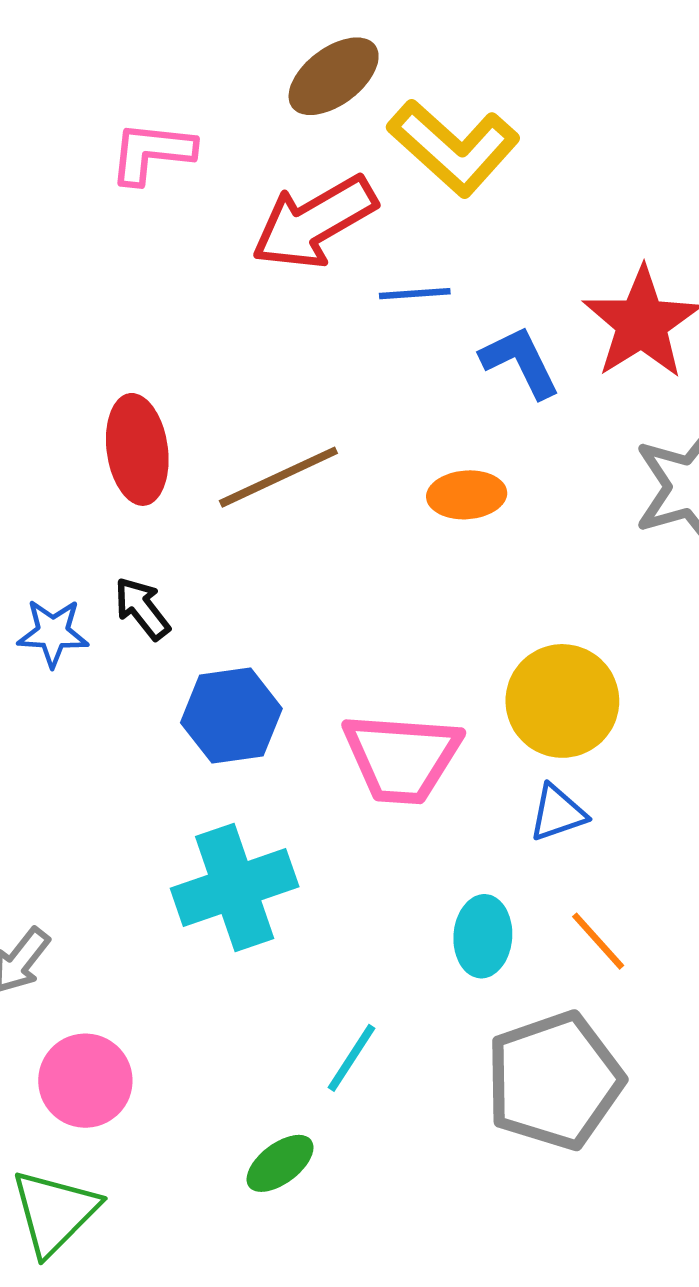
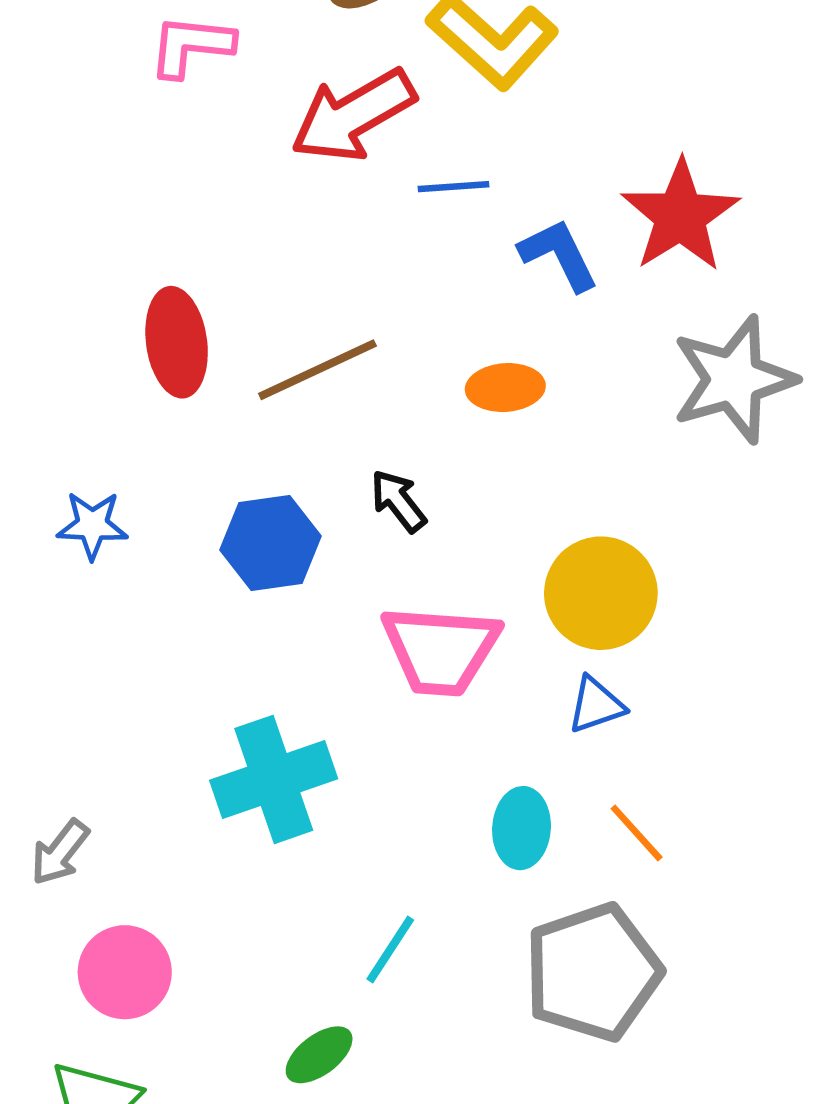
black arrow: (142, 608) -> (398, 501), moved
blue hexagon: (231, 716) -> (270, 543), moved

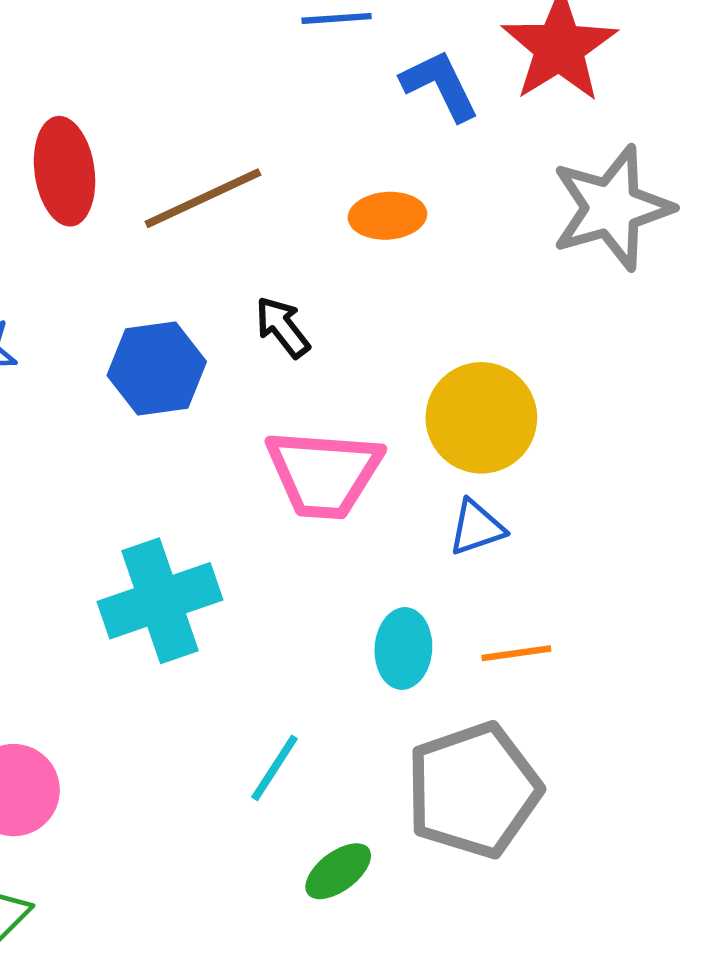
orange line: (637, 833) -> (516, 653), turned -56
green ellipse: (319, 1055) -> (338, 871), moved

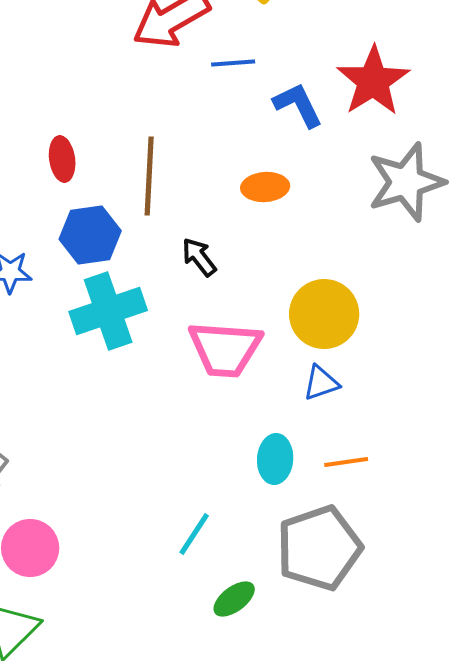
red ellipse: (65, 171) -> (62, 159), size x0.7
brown line: (203, 198) -> (149, 176), turned -62
blue hexagon: (157, 368) -> (90, 235), moved
cyan cross: (160, 601) -> (108, 311), moved

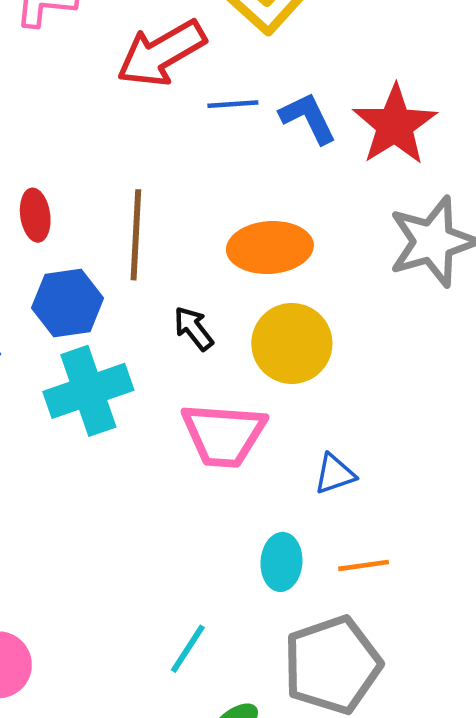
blue L-shape: (298, 105) -> (308, 118), moved
orange ellipse: (265, 187) -> (270, 247), size x1.5
yellow circle: (324, 314) -> (292, 343), moved

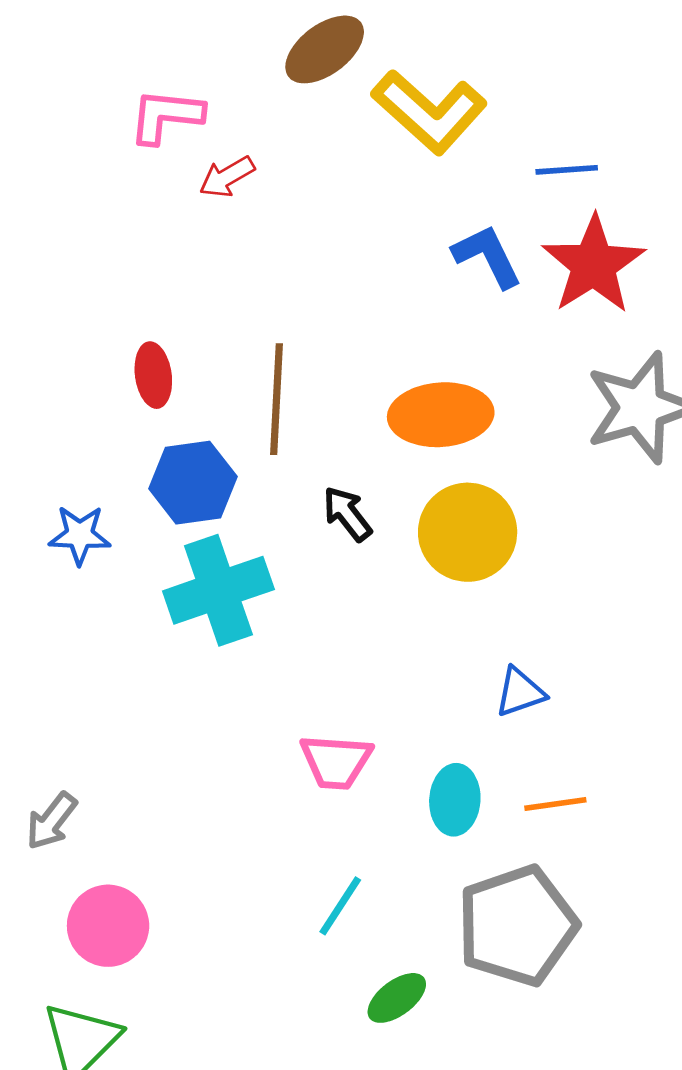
red arrow: (161, 53) -> (227, 177), moved, size x0.5
blue line: (233, 104) -> (567, 170), moved
pink trapezoid: (224, 435) -> (336, 762), moved, size x0.7

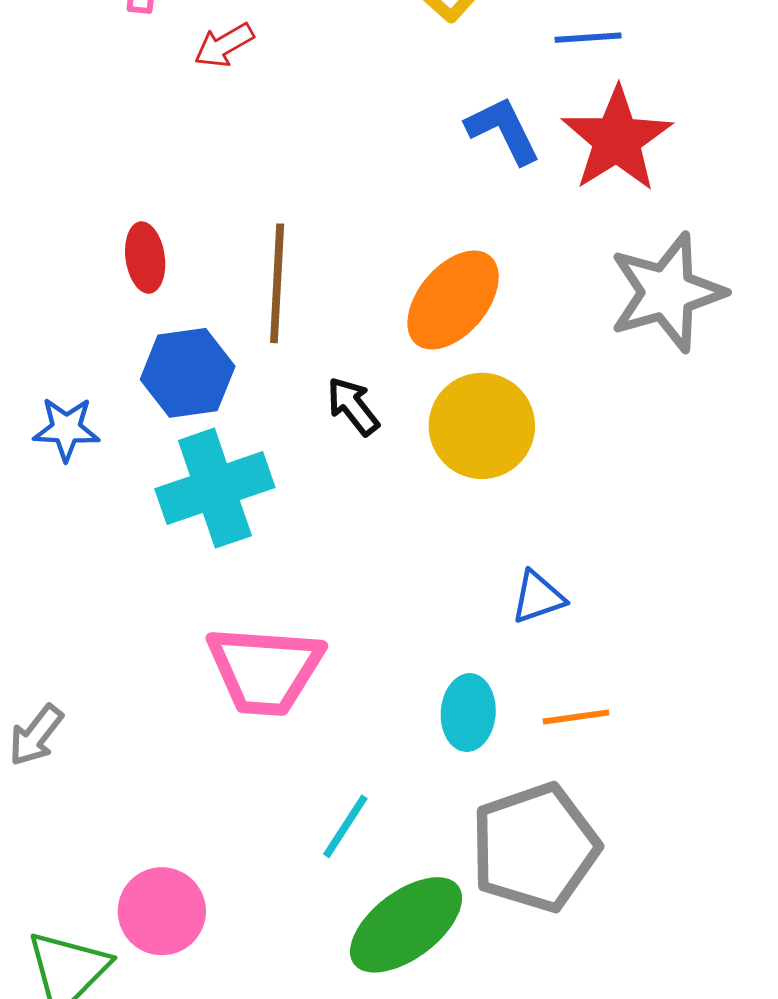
orange ellipse: (441, 415) -> (453, 300), turned -46
pink trapezoid: (336, 762) -> (265, 670), moved, size x1.5
pink circle: (108, 926) -> (162, 911), moved
green ellipse: (397, 998) -> (406, 925), size x1.8

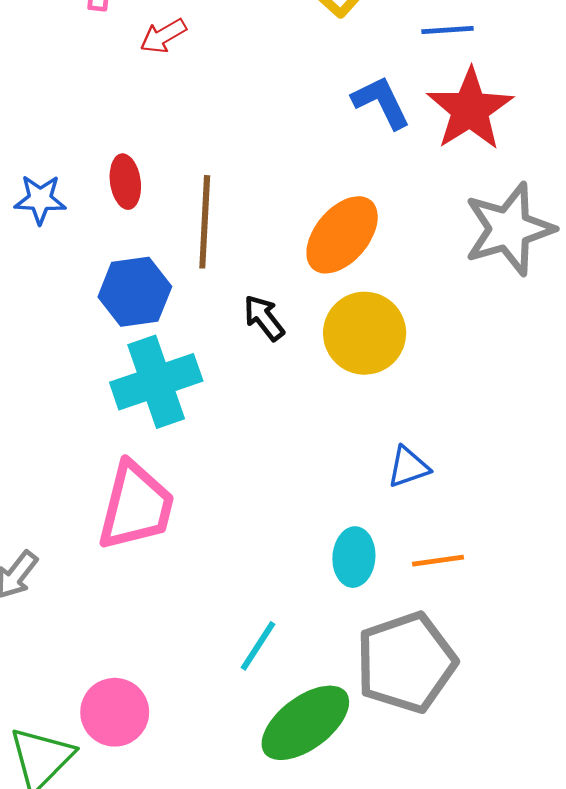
red ellipse: (145, 258) -> (125, 182), moved
blue star: (66, 429) -> (40, 199), moved
pink trapezoid: (265, 670) -> (136, 506), moved, turned -80

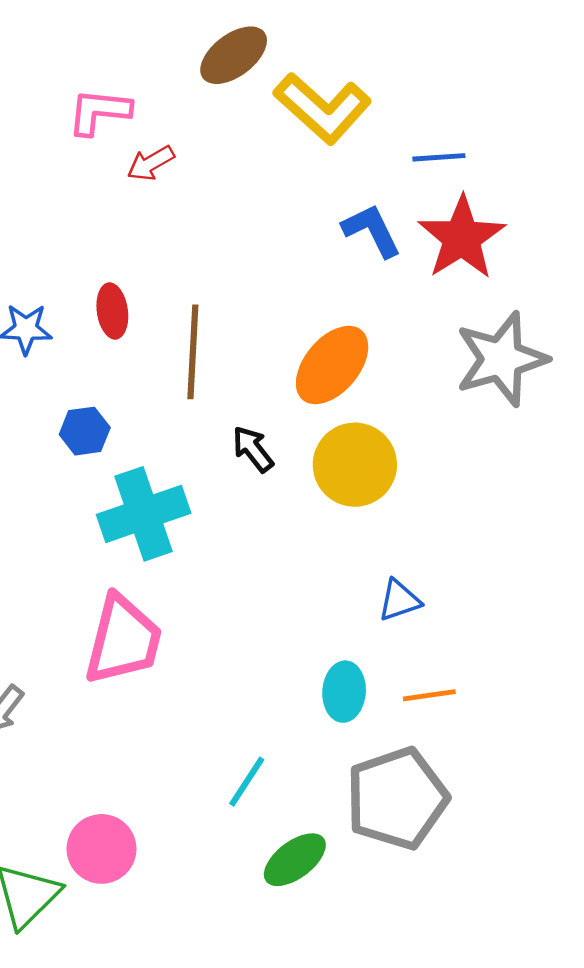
blue hexagon: (135, 292) -> (85, 431), moved, size x0.7
green ellipse: (305, 723) -> (295, 860), size x0.7

